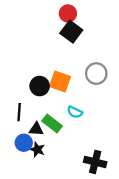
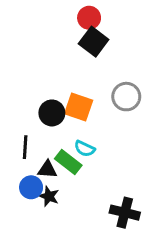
cyan semicircle: (75, 112) -> (85, 149), moved

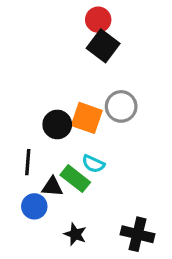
gray circle: (126, 97) -> (121, 106), moved
black star: (49, 196) -> (75, 234), moved

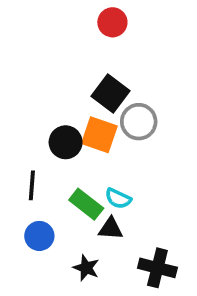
black square: (103, 46) -> (111, 94), moved
cyan semicircle: (93, 164) -> (118, 198), moved
black triangle: (52, 187) -> (111, 228), moved

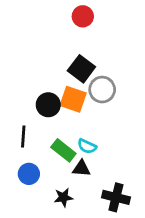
black star: (86, 268) -> (63, 197), turned -30

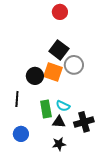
green rectangle: (63, 150) -> (46, 109), turned 42
blue circle: (29, 174) -> (21, 134), moved
black star: (63, 197) -> (59, 144), moved
black cross: (116, 197) -> (84, 122), moved, turned -30

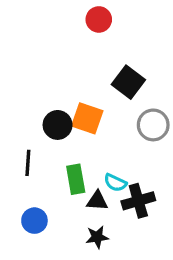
black square: (59, 50) -> (128, 82), moved
gray circle: (74, 65) -> (153, 125), moved
cyan semicircle: (63, 106) -> (115, 183), moved

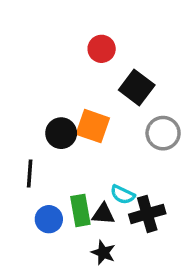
red circle: (99, 19) -> (102, 49), moved
green rectangle: (76, 179) -> (80, 210), moved
blue circle: (34, 221) -> (49, 219), moved
black star: (97, 237) -> (103, 253), turned 30

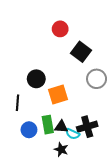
orange square: (93, 126) -> (58, 94), moved, turned -36
cyan semicircle: (123, 195) -> (73, 134), moved

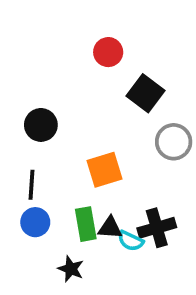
black circle: (36, 79) -> (41, 125), moved
blue circle: (29, 130) -> (35, 222), moved
black star: (61, 149) -> (71, 269), moved

